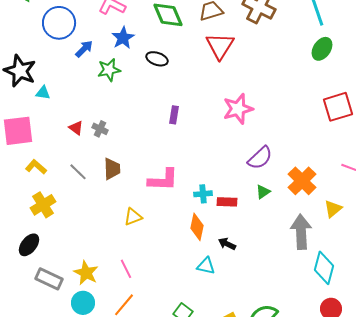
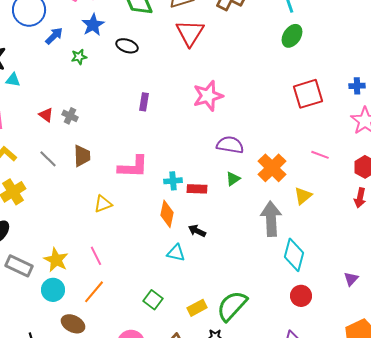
green star: (109, 70) -> (79, 57), size x0.7
purple semicircle: (260, 158) -> (230, 145), turned -128

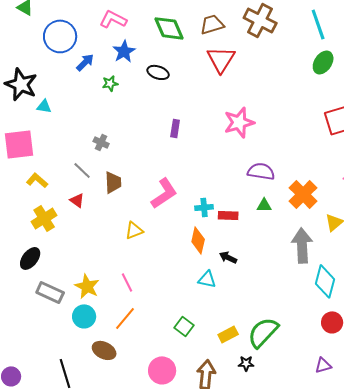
red triangle: (46, 115) -> (77, 200), moved
gray line: (48, 159) -> (82, 170), moved
pink L-shape: (133, 167) -> (164, 193), turned -36
green triangle: (233, 179) -> (264, 205), turned 35

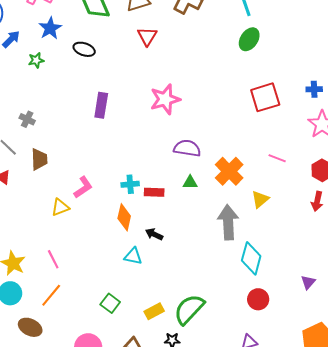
red triangle: (221, 59) -> (147, 36), size x0.7
purple rectangle: (175, 128) -> (101, 105), size x1.4
pink L-shape: (164, 193) -> (83, 187), moved, size x0.7

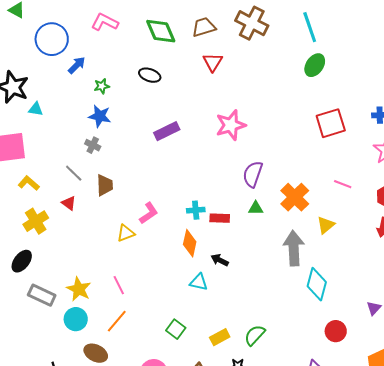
blue star: (50, 28) -> (100, 116), moved, turned -30
purple rectangle: (101, 105) -> (167, 131), turned 55
purple semicircle: (187, 148) -> (253, 174), turned -80
red circle: (258, 299) -> (336, 331), moved
green semicircle: (189, 309) -> (255, 335), size x0.7

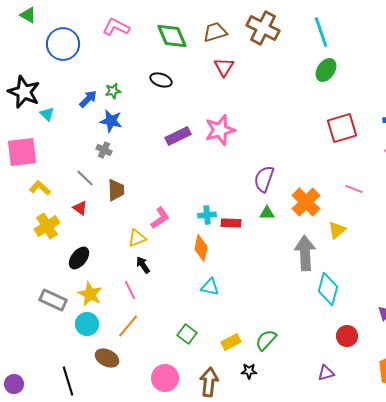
blue arrow: (77, 65) -> (88, 99), moved
cyan triangle: (36, 109) -> (47, 114), turned 35
pink star: (231, 125) -> (220, 130), moved
black arrow: (220, 260) -> (143, 265), moved, turned 30
black ellipse: (22, 261) -> (79, 258), moved

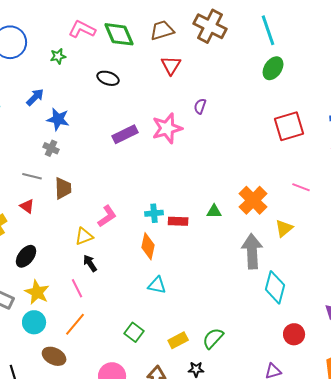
pink L-shape: (116, 27) -> (82, 29), moved
green star: (113, 91) -> (58, 56), moved
gray line: (85, 178) -> (32, 176), turned -30
purple semicircle: (264, 179) -> (200, 106), moved, size x0.6

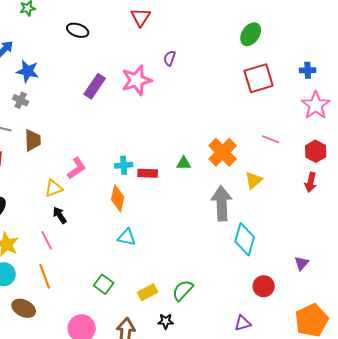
green ellipse: (273, 68) -> (251, 34), moved
purple rectangle: (125, 134) -> (95, 86), turned -30
orange line: (75, 324) -> (45, 276), turned -60

